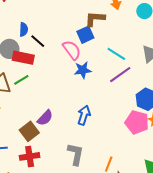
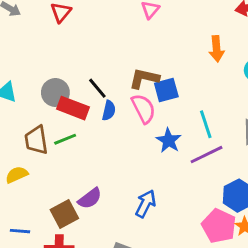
brown L-shape: (95, 19) -> (144, 78), moved
blue semicircle: (24, 29) -> (109, 111), moved
cyan line: (116, 54) -> (206, 124), turned 30
blue star: (83, 70) -> (169, 140), moved, turned 30

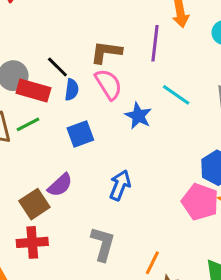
blue square: (166, 90) -> (80, 134), moved
cyan line: (206, 124) -> (176, 95), turned -32
purple line: (207, 155) -> (155, 43), moved, turned -52

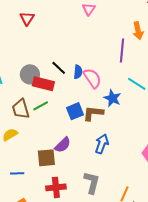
brown L-shape: (106, 52) -> (93, 113), moved
blue semicircle: (72, 90) -> (78, 72), moved
brown square: (34, 204) -> (46, 158), turned 30
red cross: (32, 242) -> (56, 187), moved

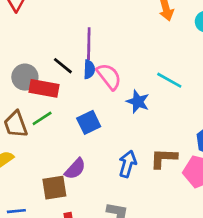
purple line: (122, 51) -> (89, 44), moved
brown L-shape: (93, 113) -> (164, 158), moved

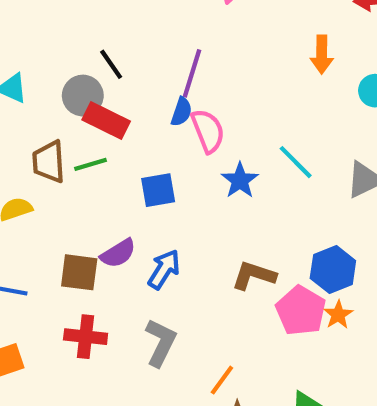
black line: (63, 66) -> (111, 64), moved
blue arrow: (128, 164) -> (164, 269), moved

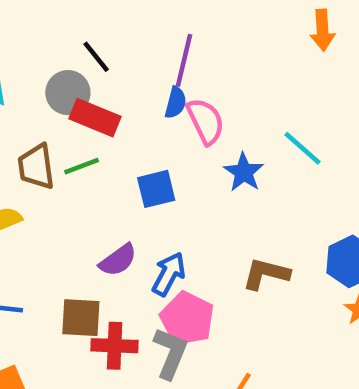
brown square: (79, 272) -> (81, 318), moved
pink pentagon: (301, 311) -> (187, 319), moved
red cross: (86, 337) -> (115, 346), moved

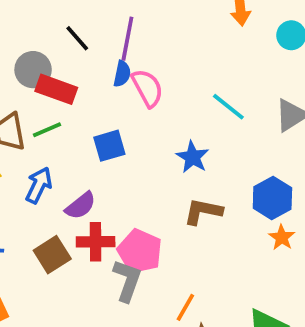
black line: (96, 57) -> (77, 38), moved
blue star: (244, 172) -> (193, 157), moved
blue arrow: (169, 274) -> (39, 185), moved
brown square: (81, 318) -> (52, 255), turned -33
red cross: (115, 346) -> (96, 242), moved

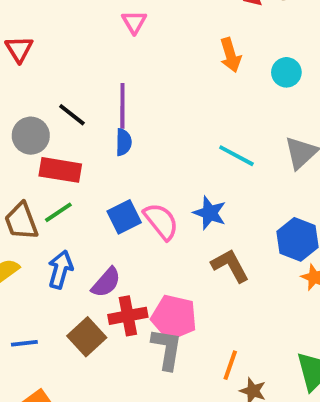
gray circle: (33, 70) -> (31, 136), moved
pink semicircle: (147, 88) -> (161, 221), moved
brown L-shape: (203, 211) -> (230, 266), turned 60

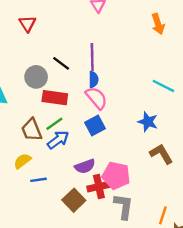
pink semicircle: (161, 221) -> (96, 98), moved
blue arrow: (60, 269) -> (58, 140), moved, turned 40
purple semicircle: (106, 282) -> (85, 166), turned 30
pink pentagon: (174, 317) -> (116, 176), moved
blue line: (24, 343) -> (38, 180), moved

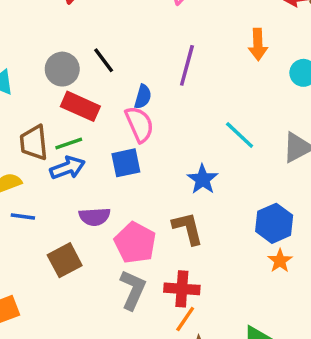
purple line: (92, 57) -> (187, 65), moved
brown L-shape: (161, 154) -> (188, 228), moved
red cross: (99, 187) -> (182, 289), moved

